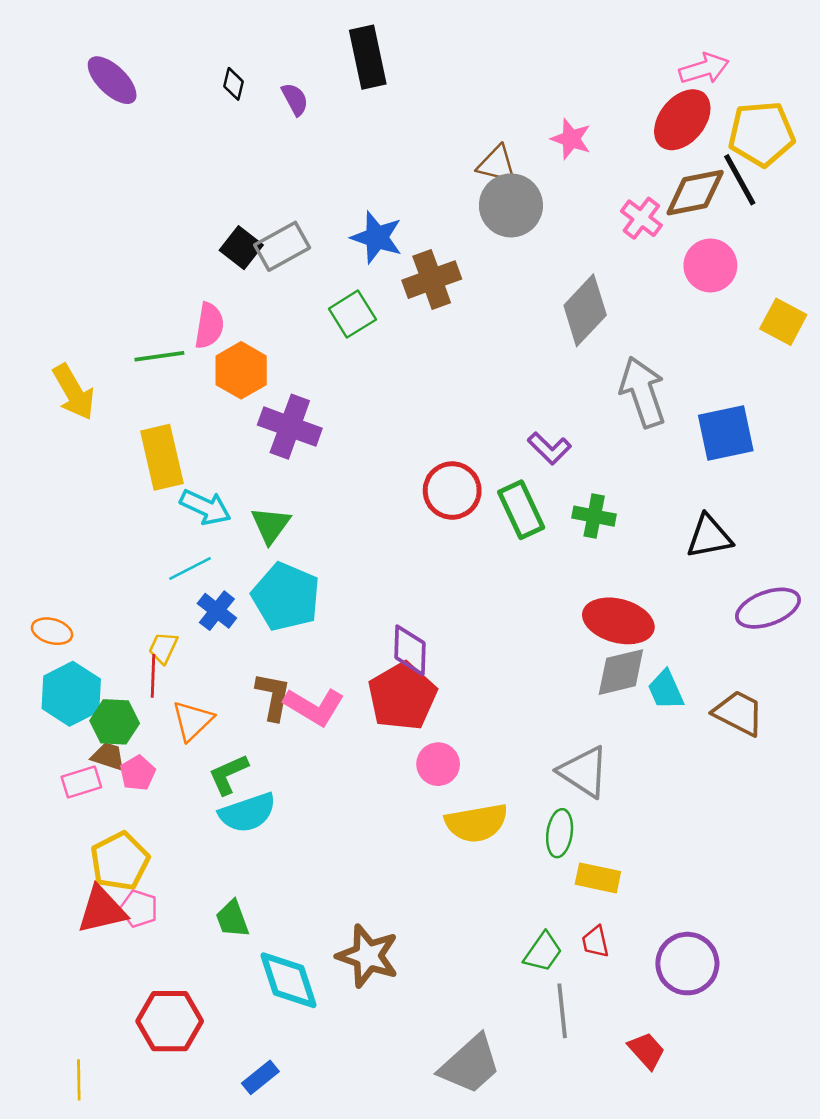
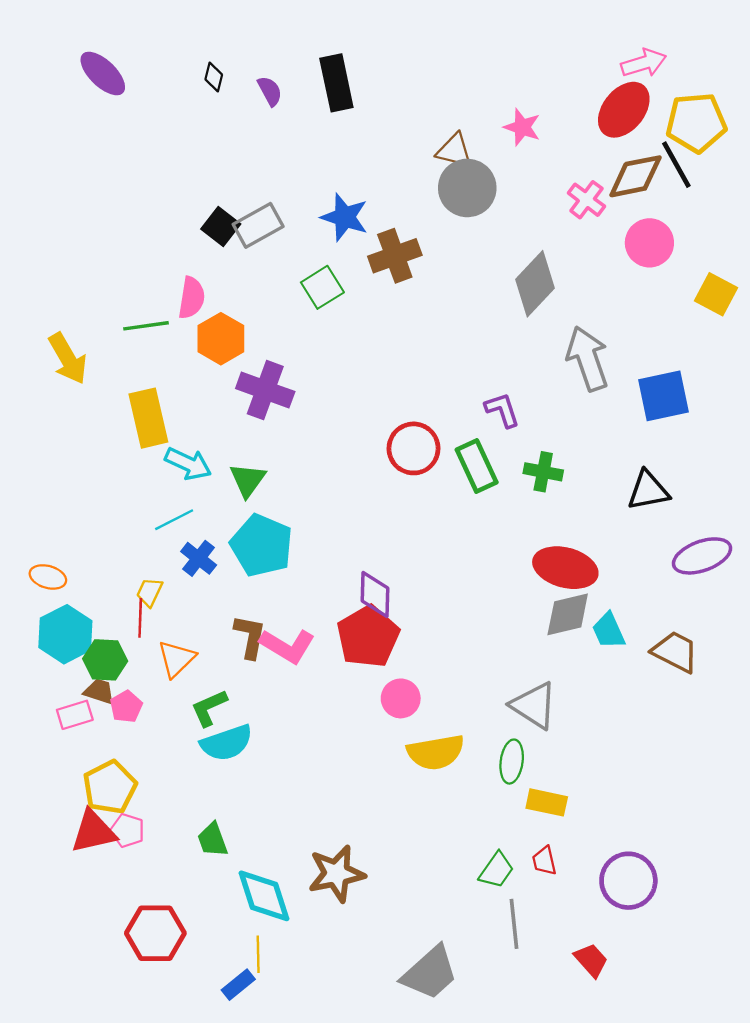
black rectangle: (368, 57) -> (336, 83), moved
purple L-shape: (549, 448) -> (502, 410), turned -153
brown star: (368, 956) -> (336, 874), turned -30
yellow line: (79, 1080) -> (258, 954), moved

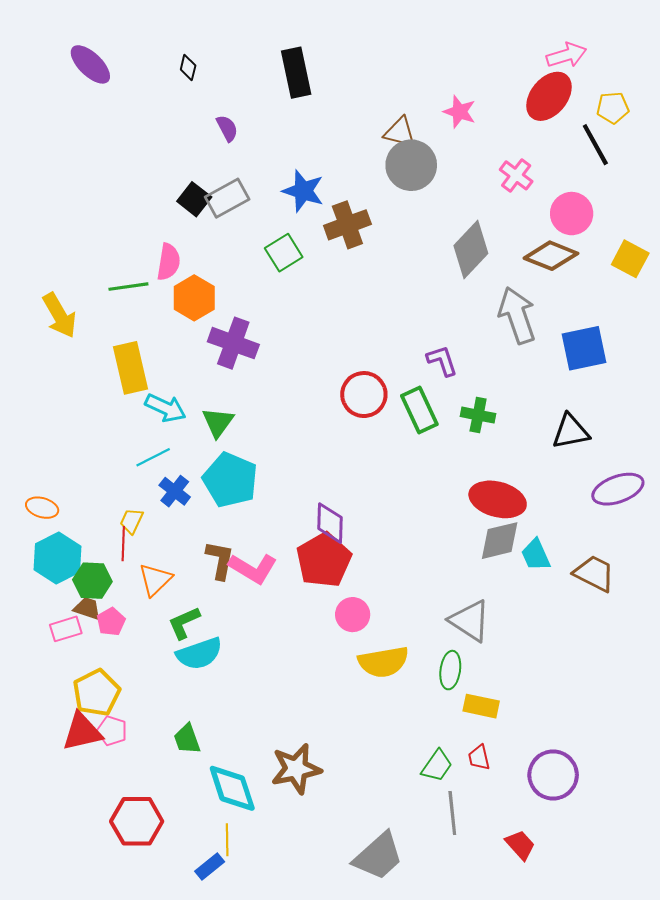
purple semicircle: (270, 91) -> (227, 128), moved
yellow pentagon: (696, 123) -> (613, 108), size x0.6
brown diamond: (635, 176) -> (551, 256), moved, turned 33

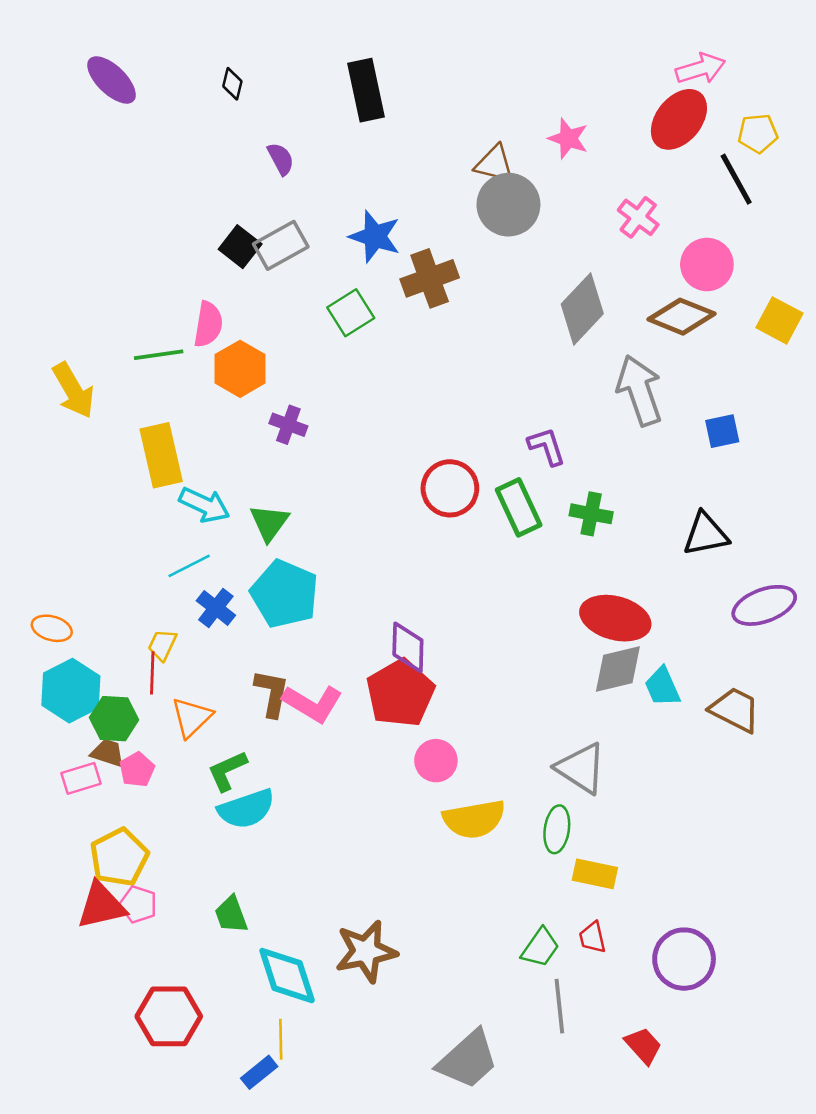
purple cross: (233, 343) -> (288, 425), size x0.6
blue square: (584, 348) -> (722, 431), size x0.6

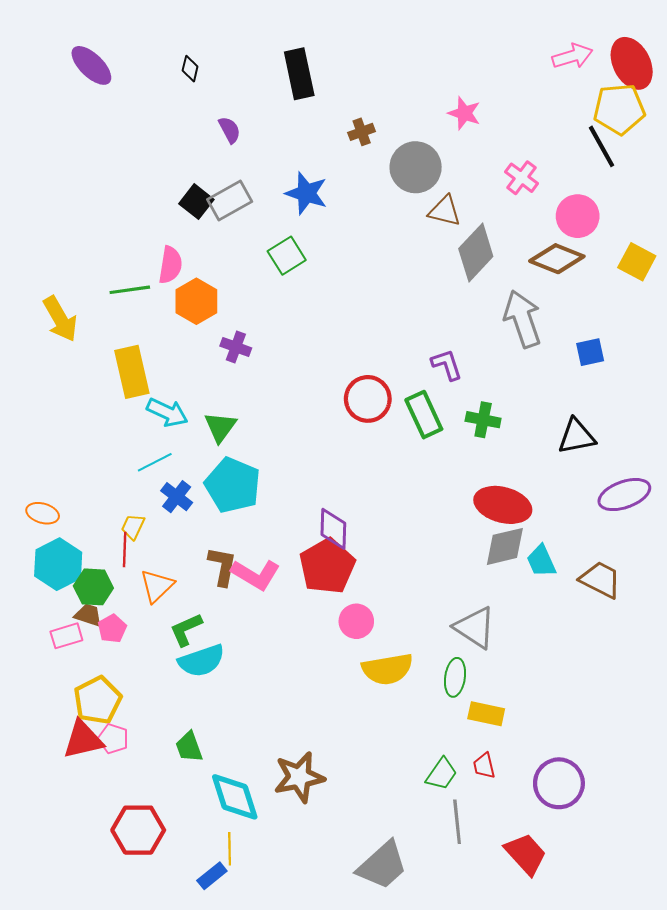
red ellipse: (679, 119) -> (632, 63), moved, turned -66
yellow pentagon: (758, 133) -> (619, 109), size x1.6
brown triangle: (494, 164) -> (445, 211), moved
brown cross: (430, 278) -> (362, 132), moved, size x0.6
red trapezoid: (643, 1046) -> (526, 854), size x1.4

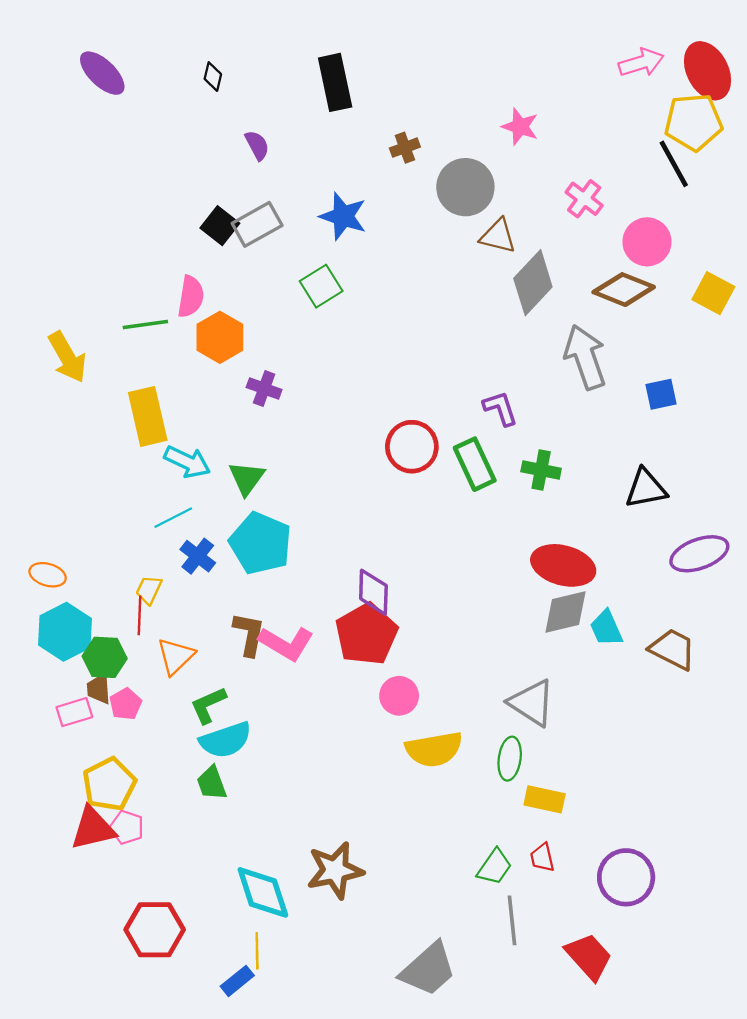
brown trapezoid: (88, 615) -> (99, 689), turned -112
green trapezoid: (189, 747) -> (212, 783), moved

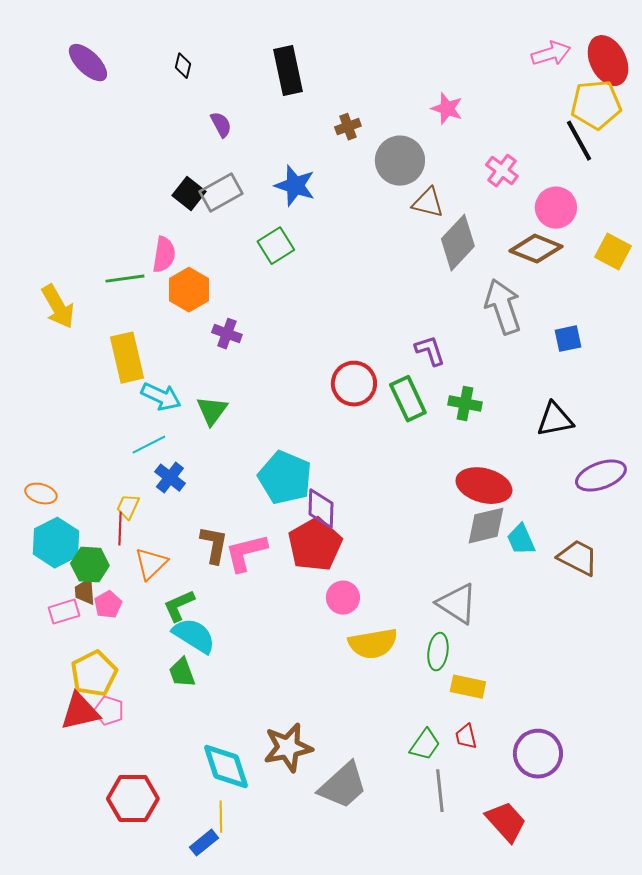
cyan pentagon: (261, 543) -> (285, 478), moved
pink L-shape: (286, 643) -> (246, 553), turned 135
cyan semicircle: (226, 740) -> (194, 636), turned -129
gray trapezoid: (428, 969) -> (343, 786), moved

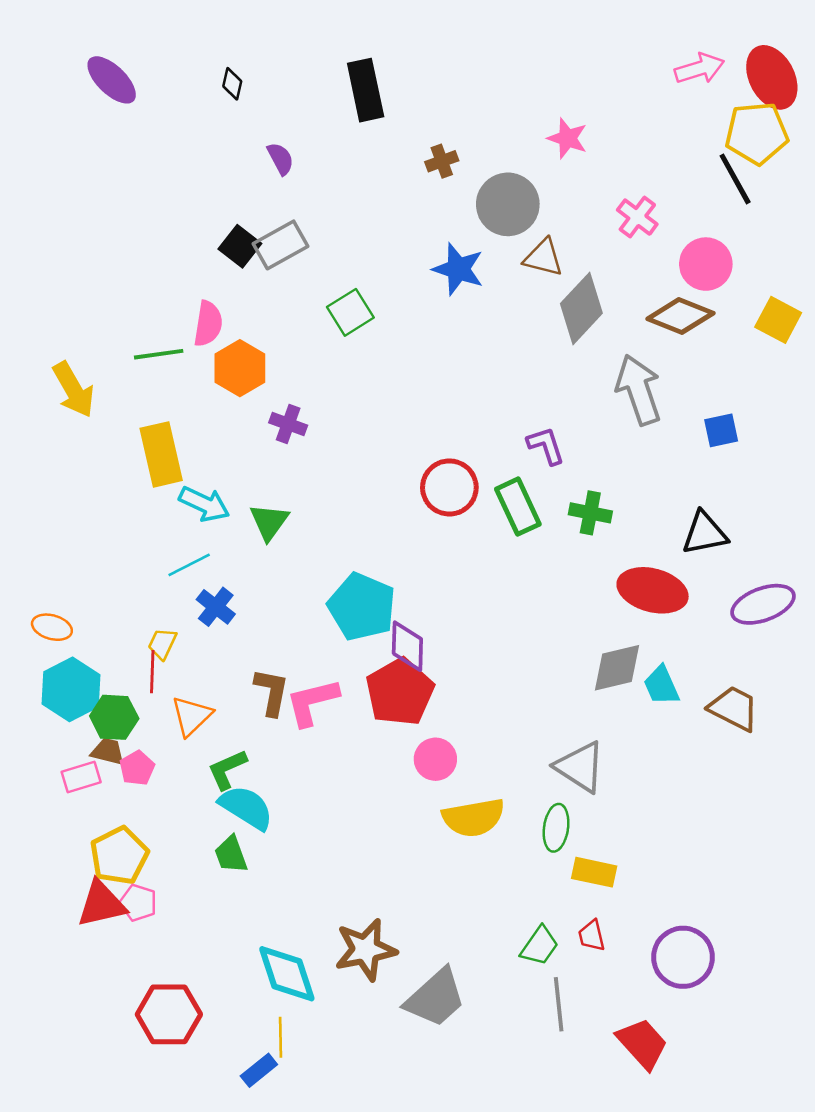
blue star: (295, 186) -> (458, 269), moved
red ellipse: (484, 486) -> (653, 590), moved
brown trapezoid: (85, 592) -> (108, 752), turned 108

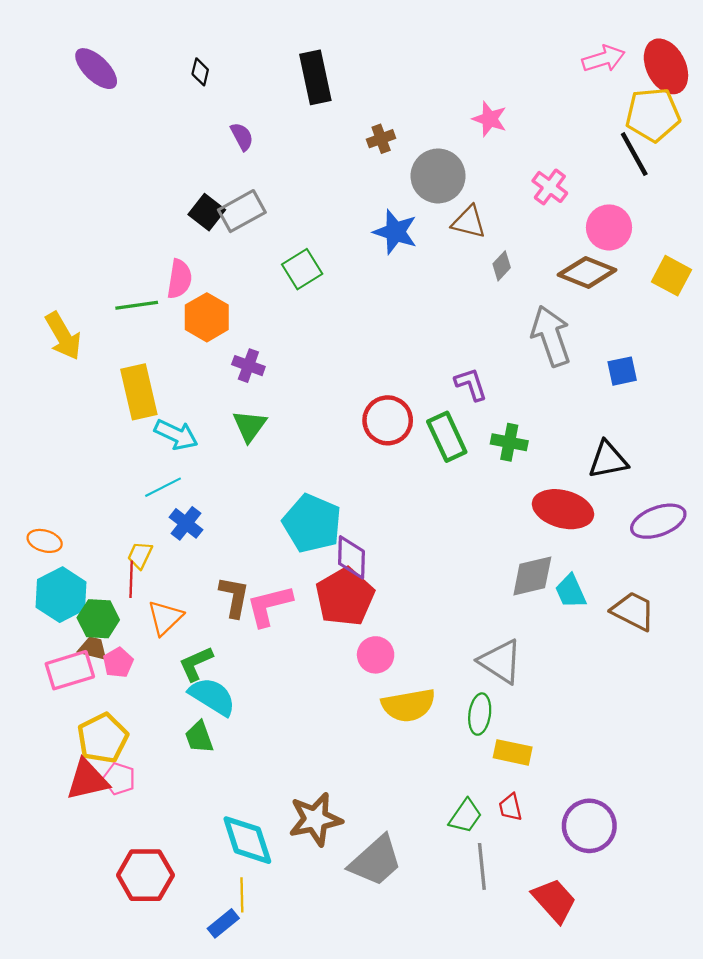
gray diamond: (581, 308) -> (502, 266), size x0.5
green triangle: (269, 522) -> (250, 426), moved
pink rectangle: (81, 777) -> (70, 670), size x1.4

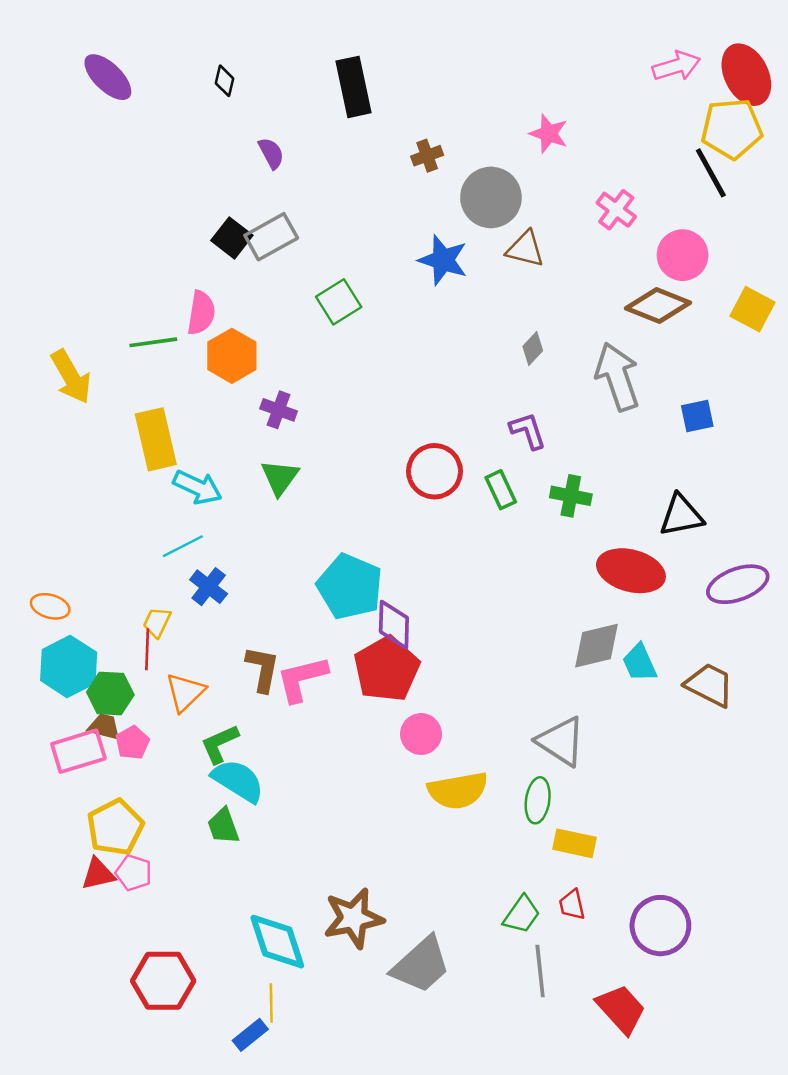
gray diamond: (502, 266) -> (533, 348), moved
green rectangle: (447, 437) -> (501, 490), size x0.7
red triangle: (87, 780) -> (98, 874), size x0.7

